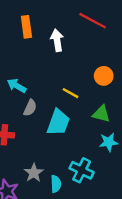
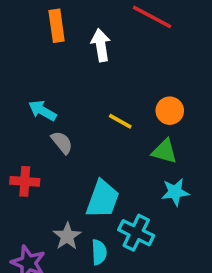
orange circle: (104, 76) -> (170, 111), moved
gray semicircle: (30, 108) -> (62, 142), turned -63
cyan trapezoid: (58, 122) -> (103, 199), moved

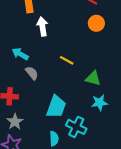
white arrow: (101, 45) -> (42, 26), moved
orange circle: (170, 111) -> (96, 23), moved
gray star: (67, 236) -> (15, 122), moved

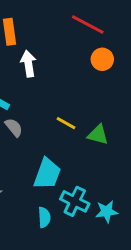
yellow line: (67, 60) -> (66, 123), moved
cyan star: (100, 103) -> (107, 212), moved

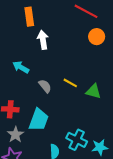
gray semicircle: (14, 127) -> (45, 86), moved
cyan trapezoid: (47, 174) -> (39, 120), moved

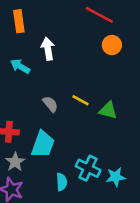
orange rectangle: (29, 17) -> (19, 21), moved
cyan arrow: (21, 67) -> (20, 66), moved

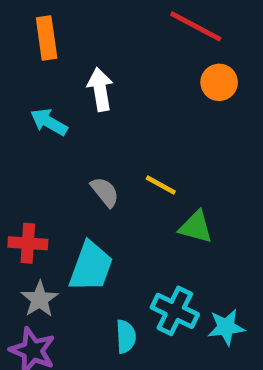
green triangle: (108, 110) -> (196, 227), moved

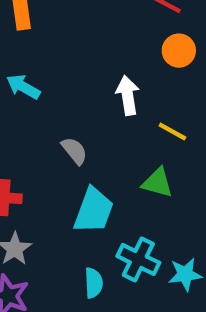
white arrow: (100, 89) -> (128, 95), moved
yellow line: (161, 185) -> (172, 132), moved
cyan trapezoid: (91, 267) -> (94, 210), moved

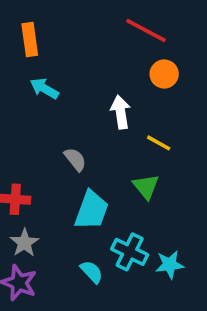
cyan arrow: (23, 87) -> (44, 89), moved
green triangle: (158, 183) -> (146, 187), turned 36
cyan semicircle: (94, 283) -> (92, 272), turned -40

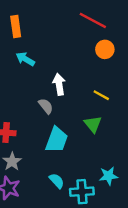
white arrow: (121, 112) -> (59, 84), moved
cyan cross: (130, 252) -> (82, 192), moved, turned -30

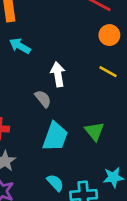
yellow line: (101, 95) -> (108, 72), moved
green triangle: (93, 124) -> (94, 131), moved

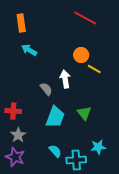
orange circle: (109, 35) -> (81, 55), moved
white arrow: (58, 74) -> (65, 79), moved

